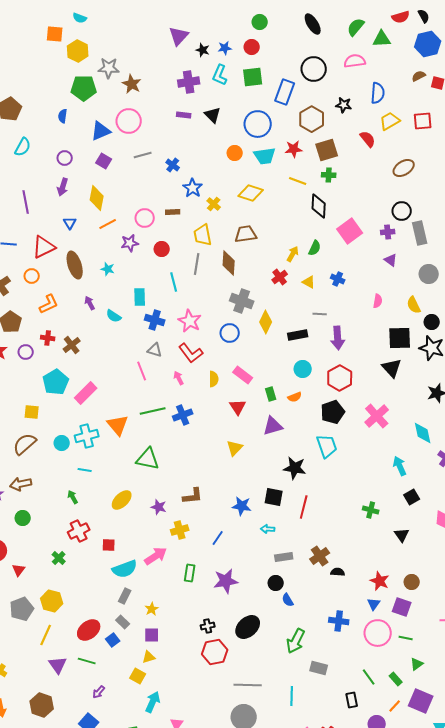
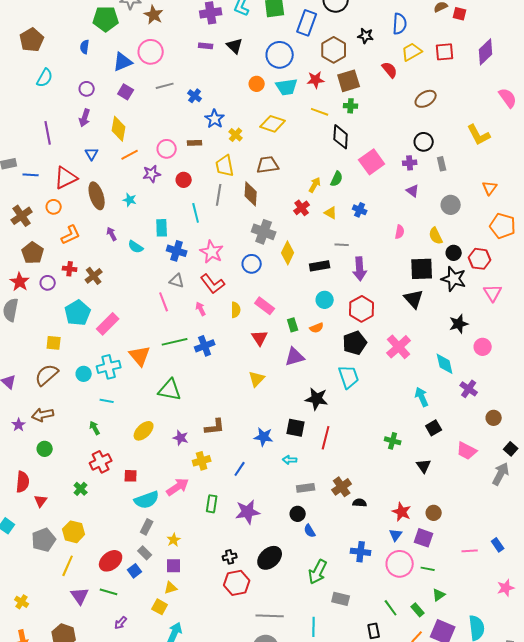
gray rectangle: (420, 233) -> (442, 164), size x0.6

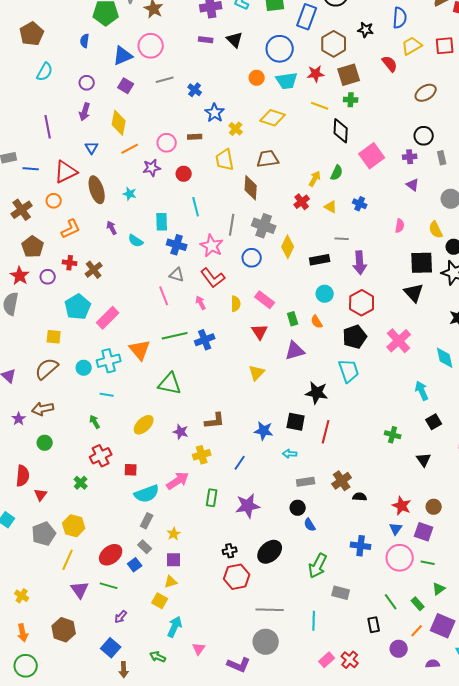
gray line: (219, 195) -> (232, 225), moved
orange semicircle: (317, 328) -> (317, 322), turned 80

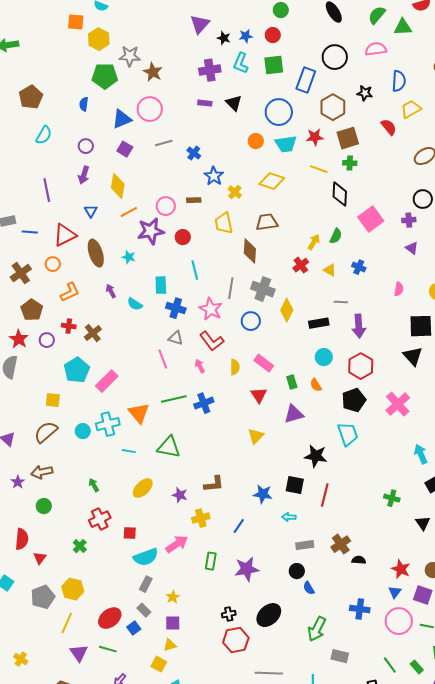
purple star: (152, 168) -> (151, 231), size x1.5
cyan line: (107, 395) -> (129, 451), moved

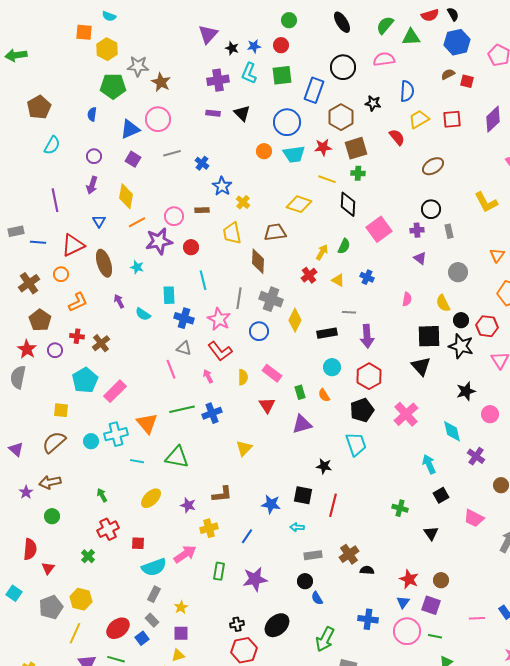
yellow diamond: (272, 181) -> (299, 204), moved
yellow triangle: (256, 436) -> (244, 448), moved
black star: (316, 456) -> (324, 466), size x0.7

